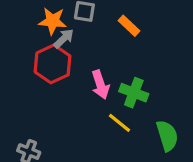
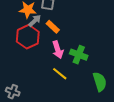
orange rectangle: (129, 26) -> (53, 27), moved
yellow line: (119, 123) -> (60, 74), moved

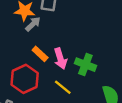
orange rectangle: (53, 27) -> (40, 54), moved
red hexagon: (28, 37) -> (25, 79), moved

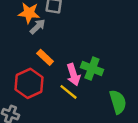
pink arrow: (60, 59) -> (73, 75), moved

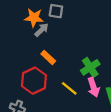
green cross: (92, 69) -> (90, 67), turned 36
pink arrow: (73, 75) -> (94, 87), moved

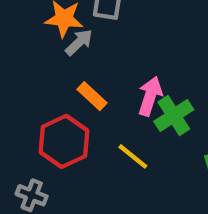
pink arrow: (94, 87) -> (150, 96), moved, turned -144

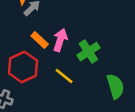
pink arrow: (150, 96) -> (60, 40), moved

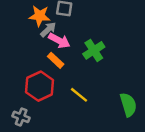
pink arrow: (60, 40) -> (59, 41), moved, turned 100
green cross: (88, 52) -> (94, 50), moved

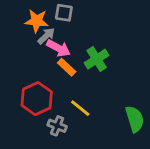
orange rectangle: (56, 60) -> (67, 67), moved
gray cross: (21, 117) -> (57, 126), moved

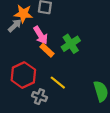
gray arrow: (46, 36) -> (15, 25), moved
pink arrow: (58, 48) -> (41, 35), turned 30

